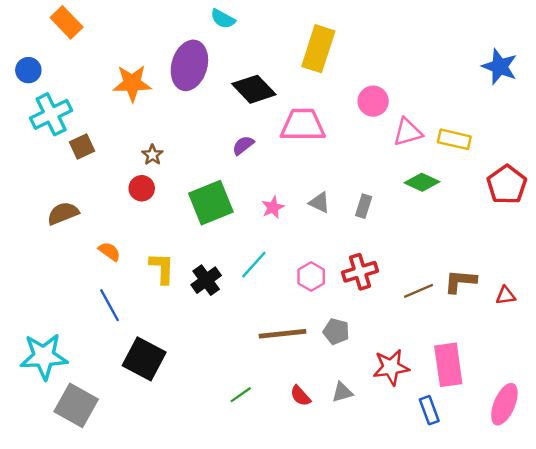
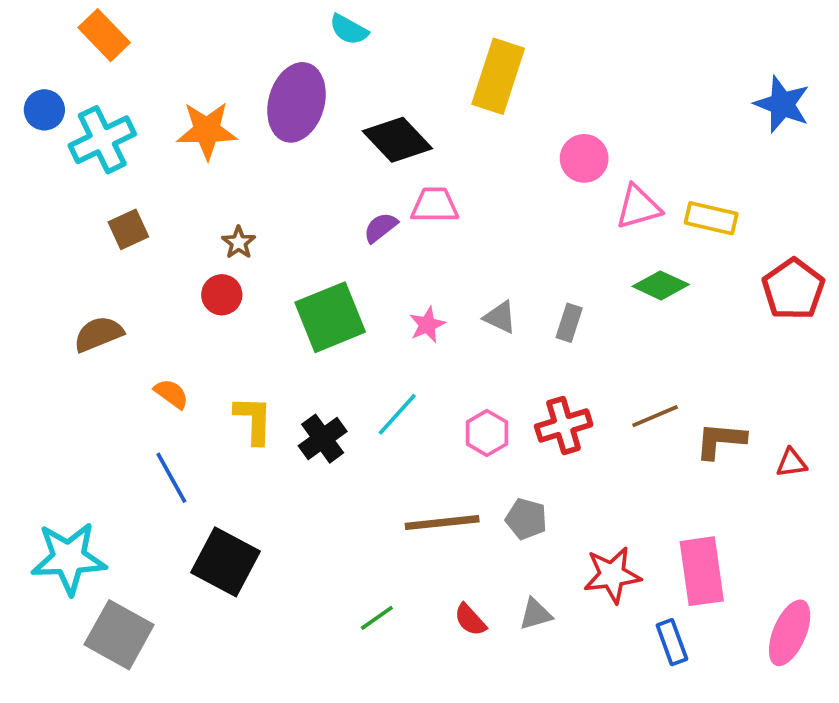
cyan cross: (51, 114) -> (102, 140), moved
pink trapezoid: (303, 125) -> (435, 205), moved, size x0.7
brown line: (418, 291) -> (655, 416), moved

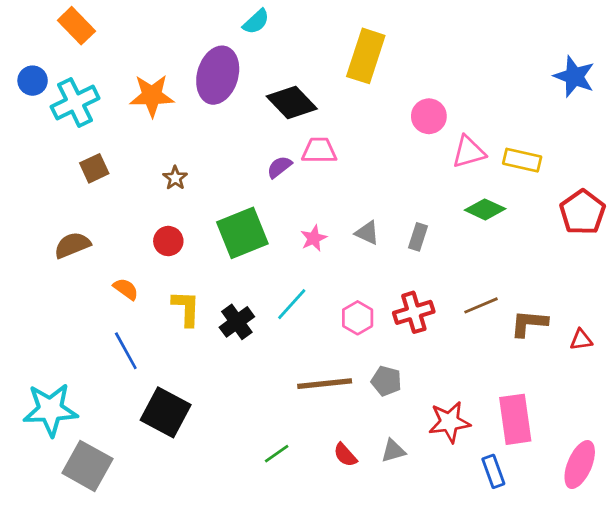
cyan semicircle: (349, 30) -> (256, 22), turned -72
red circle: (222, 295) -> (168, 241), moved

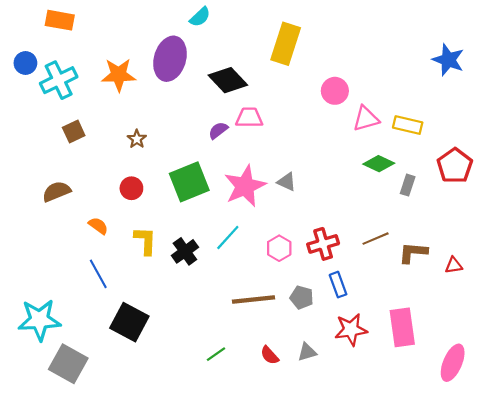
orange rectangle: (76, 26) -> (60, 20), turned -36
gray rectangle: (418, 237) -> (408, 185), moved
pink star: (314, 238) -> (245, 186), size x2.0
blue rectangle: (493, 471) -> (338, 285), moved

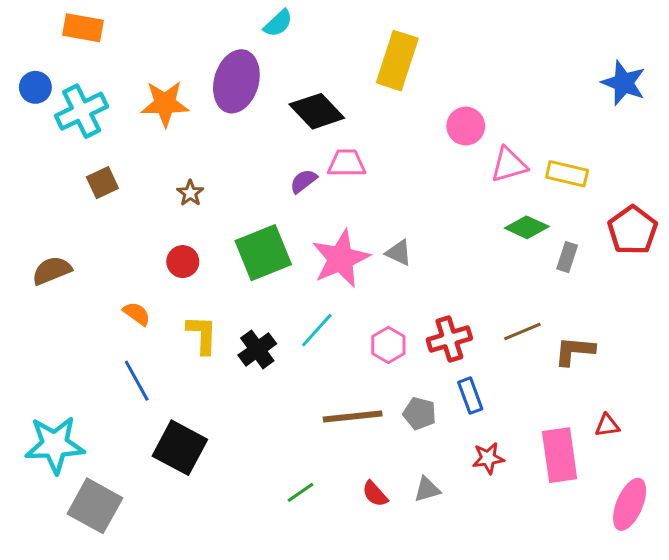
brown semicircle: (57, 191) -> (52, 270), moved
red triangle: (454, 265) -> (607, 425), moved
red star: (351, 330) -> (488, 458), size x0.7

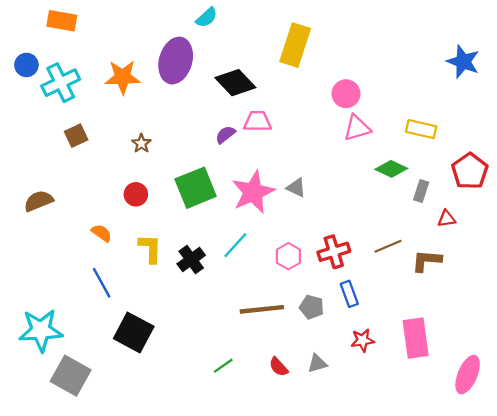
pink triangle: (509, 165) -> (357, 128), moved
red triangle: (607, 425) -> (447, 219), moved

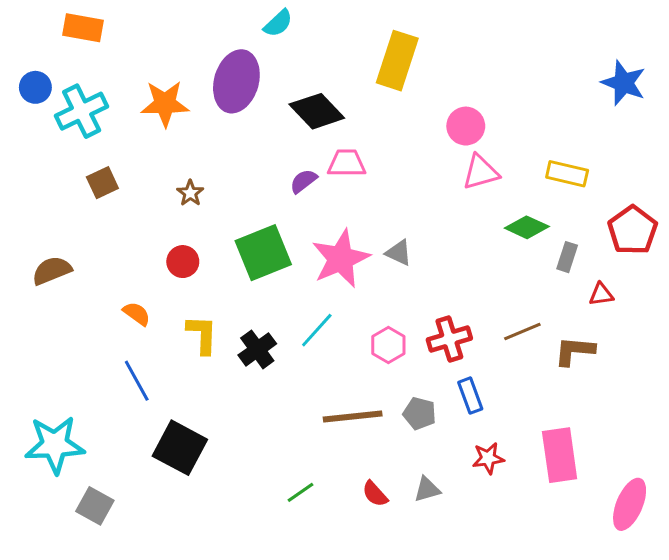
gray square: (71, 376) -> (95, 506), size x0.7

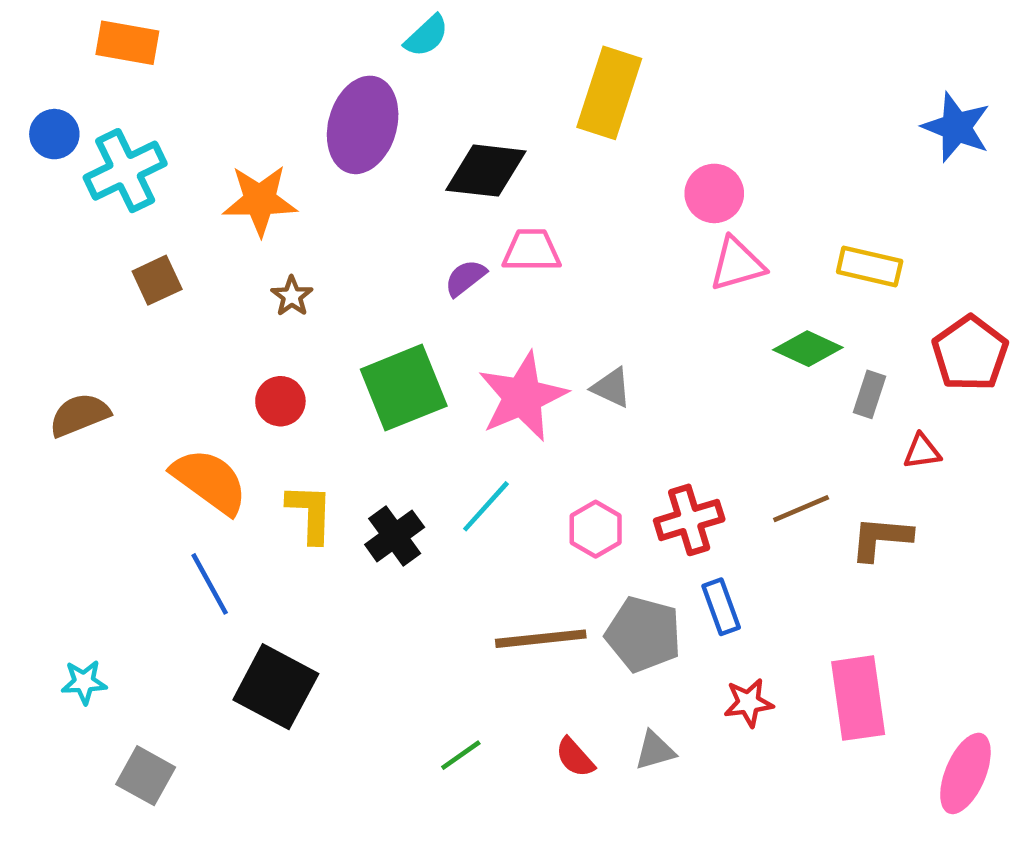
orange star: (165, 104) -> (260, 200), moved
black diamond: (317, 111) -> (486, 171), turned -40
orange semicircle: (137, 314) -> (210, 481), size x1.8
gray pentagon: (420, 413) -> (643, 634), size x1.5
cyan star: (55, 445) -> (84, 682), size x0.5

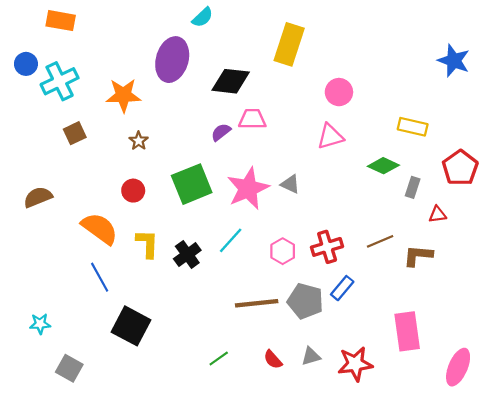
pink triangle: (737, 264) -> (330, 136), moved
blue rectangle: (721, 607) -> (342, 288), turned 60
red star: (749, 703) -> (355, 364), moved, size x1.5

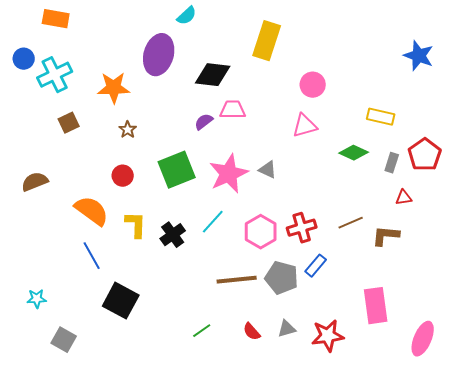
gray rectangle: (413, 187) -> (392, 163), moved
pink hexagon: (283, 251) -> (261, 232), size x1.4

